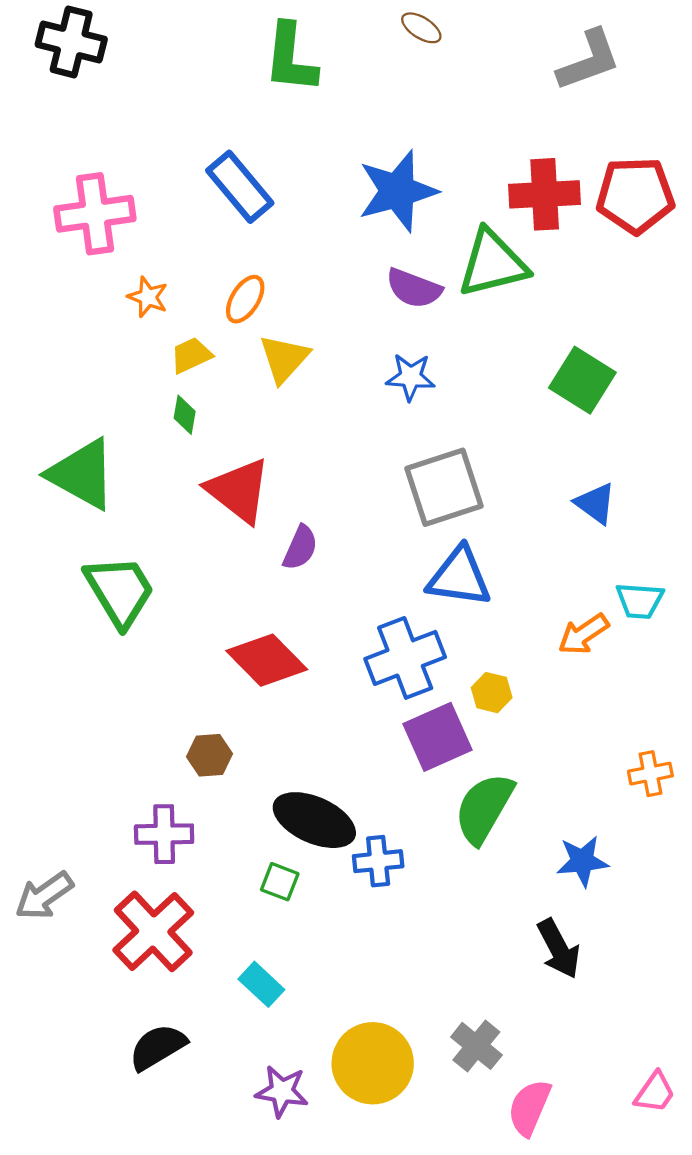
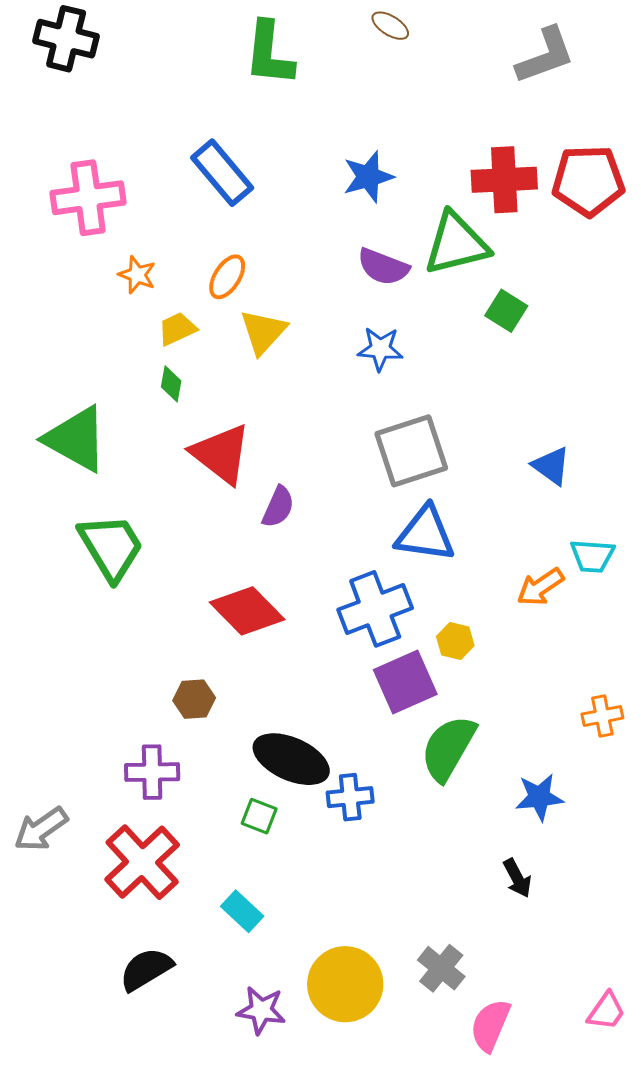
blue star: (398, 191) -> (368, 177), size x0.7
green square: (582, 380) -> (506, 311), moved, size x0.7
black arrow: (559, 949) -> (517, 878), size x0.7

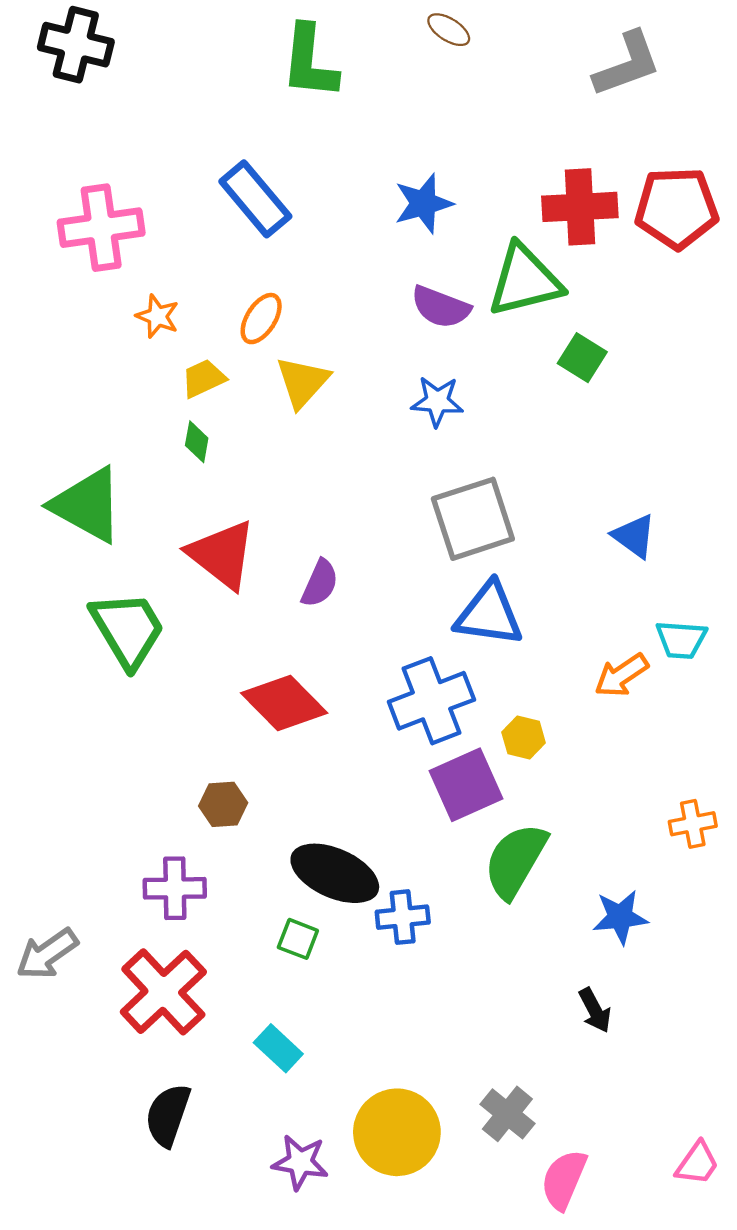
red triangle: (221, 454) -> (222, 555), moved
black semicircle: (146, 969) -> (168, 1115), turned -40

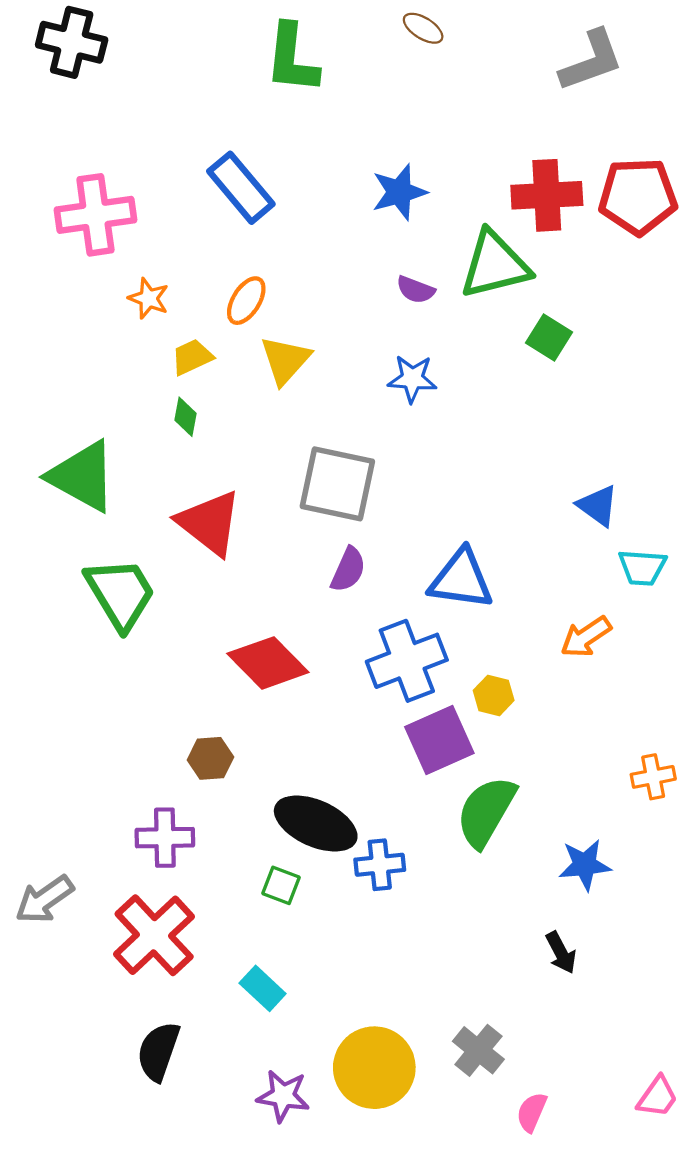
purple semicircle: (441, 307) -> (416, 290), size x0.7
gray square: (473, 519) -> (337, 484), moved, turned 30
purple semicircle: (320, 583) -> (348, 570), moved
cyan trapezoid: (681, 640) -> (642, 567), moved
pink semicircle: (564, 1179) -> (532, 1112), size x0.7

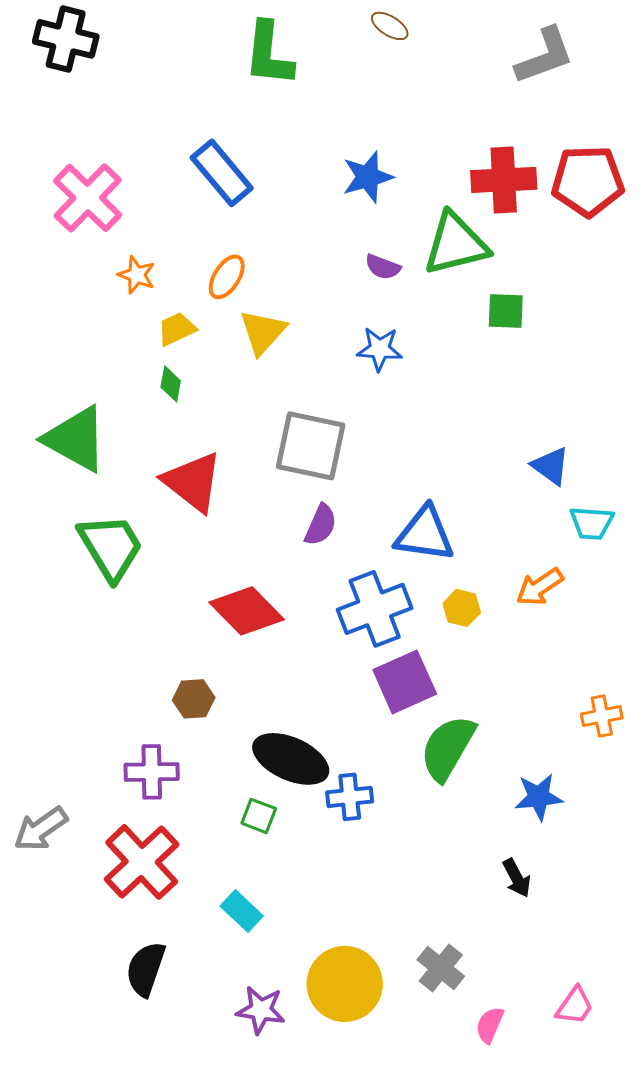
pink cross: (95, 215) -> (88, 198), turned -38
green square: (549, 337) -> (506, 311), turned -30
yellow hexagon: (494, 695) -> (462, 608), moved
pink trapezoid: (657, 1097) -> (575, 1006), moved

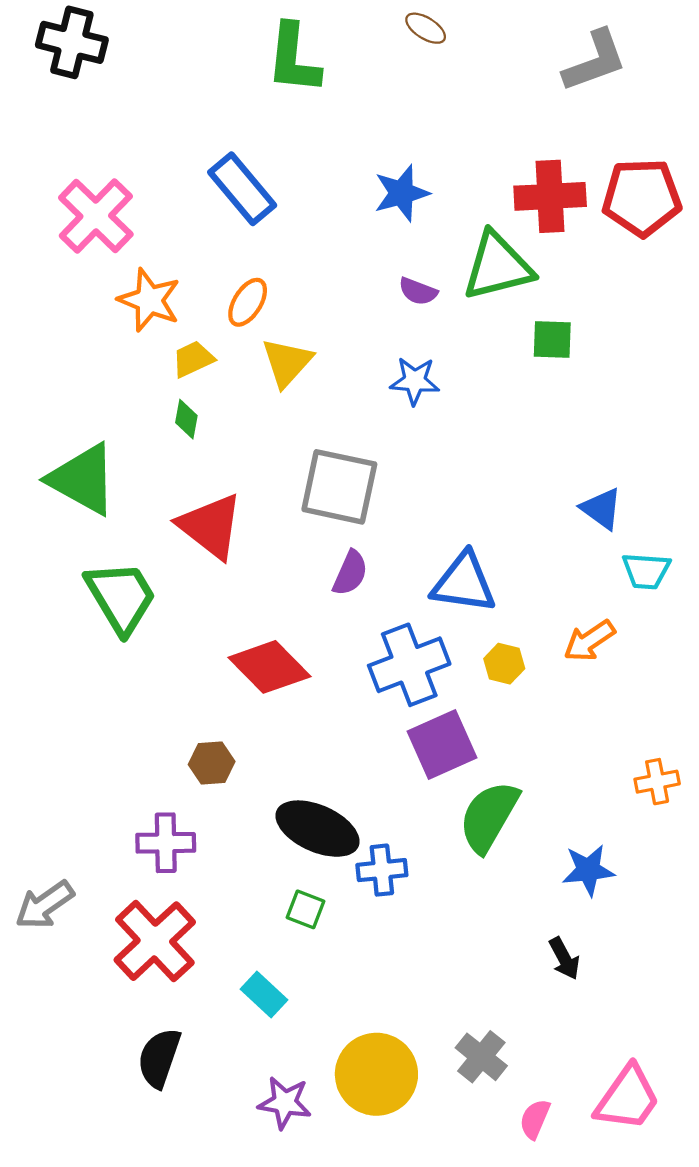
orange star: (137, 275) -> (149, 300), size x1.5
green square: (259, 816) -> (305, 909), moved
pink trapezoid: (575, 1006) -> (628, 1098), size x1.6

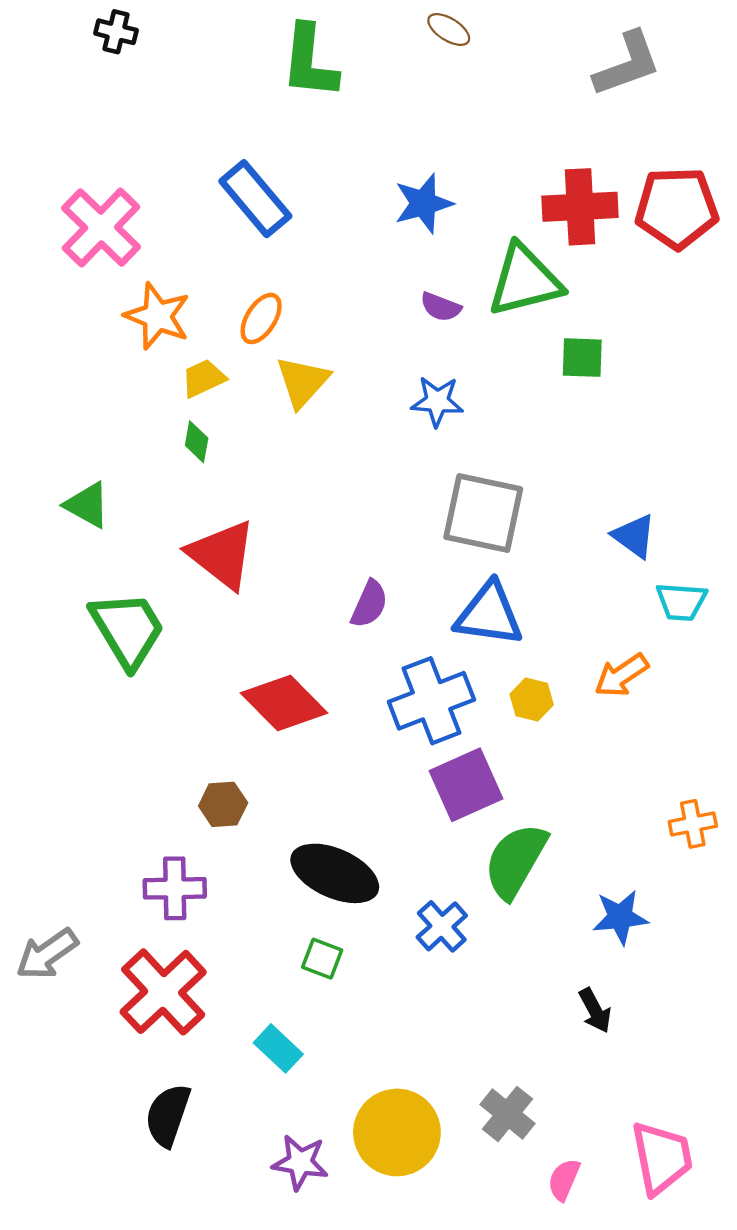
black cross: (72, 42) -> (116, 32), moved, size x0.6
green triangle: (83, 479) -> (87, 505), size x0.6
gray square: (339, 487) -> (483, 513), moved
blue cross: (382, 870) -> (442, 926), moved, turned -36
pink trapezoid: (628, 1098) -> (662, 1158), turned -46

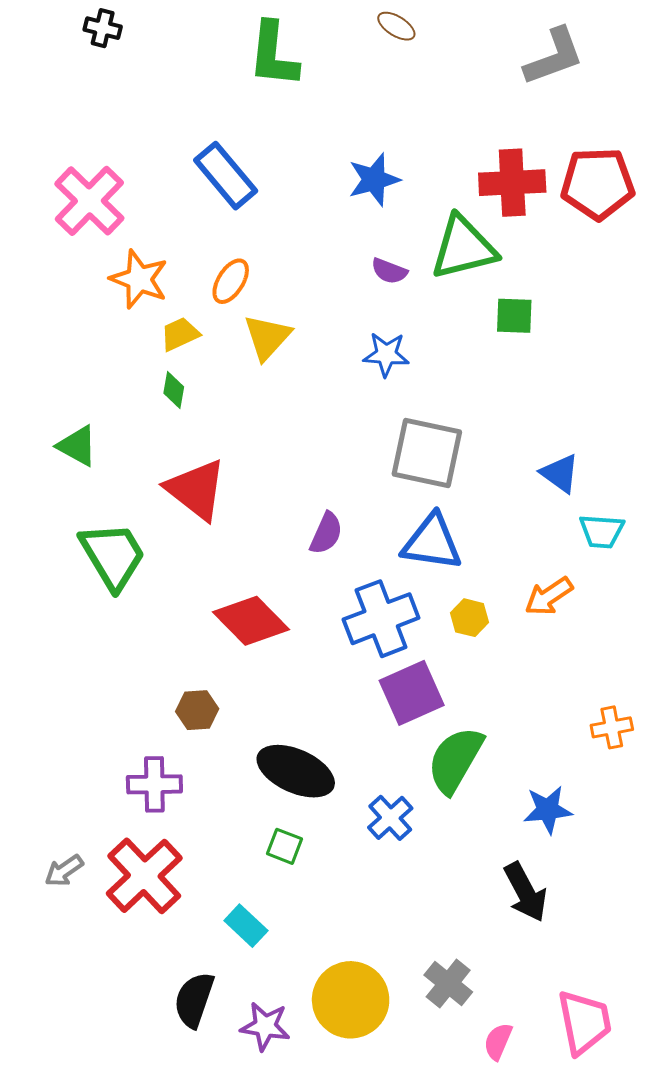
gray arrow: (47, 954) -> (64, 871), moved, size x0.7
black arrow: (595, 1010) -> (525, 892), size x1.5
black semicircle: (168, 1115) -> (194, 1000), moved

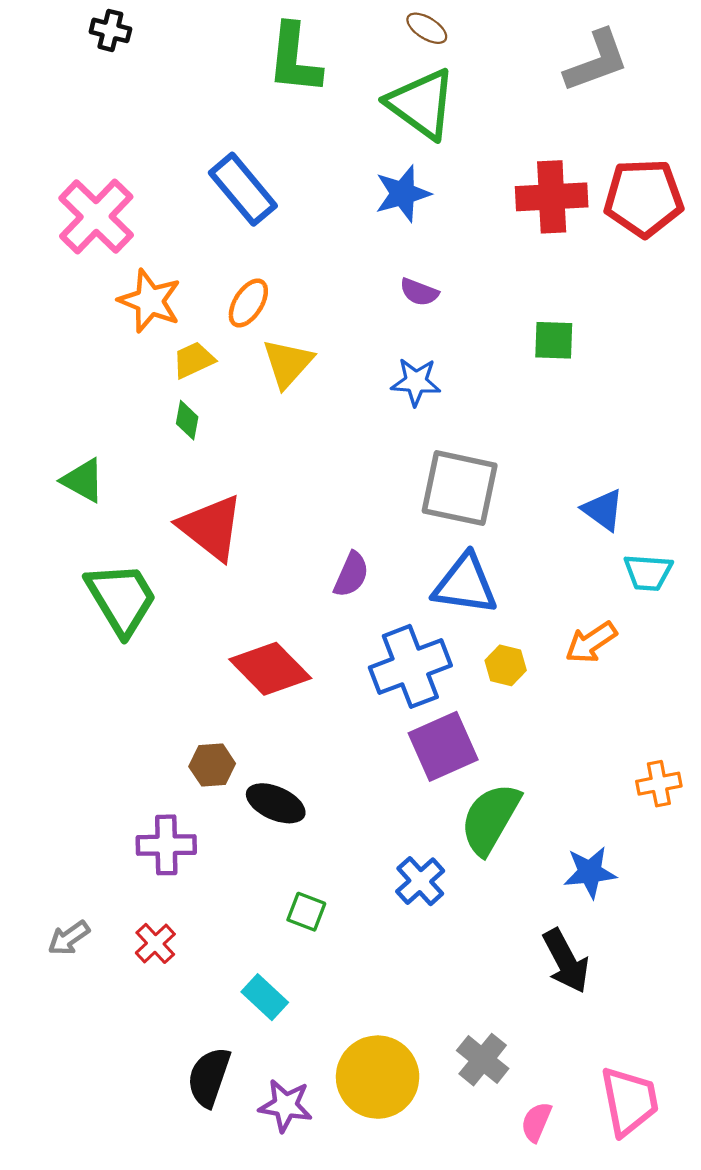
green triangle: (463, 248) -> (421, 104), moved, turned 50
black ellipse: (296, 771) -> (276, 803), moved, size x0.7
red cross: (144, 876) -> (155, 943), size x0.5

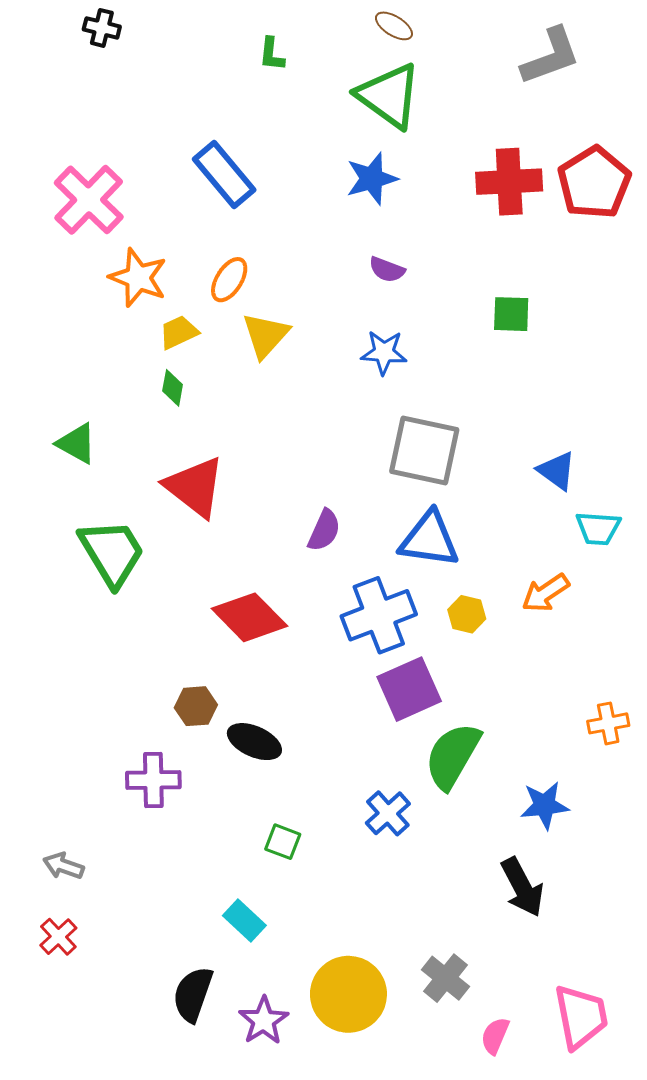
green L-shape: (294, 59) -> (272, 54), size x0.5
red pentagon: (644, 198) -> (594, 183), turned -30
gray arrow: (69, 938) -> (63, 866), turned 54
red cross: (155, 943) -> (58, 937), moved
purple star: (286, 1106) -> (264, 1021), turned 30

